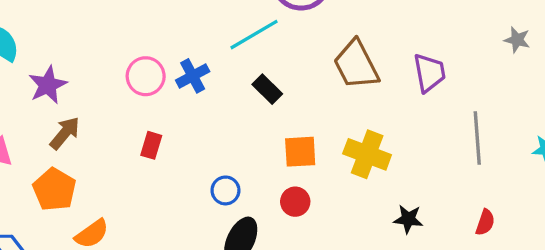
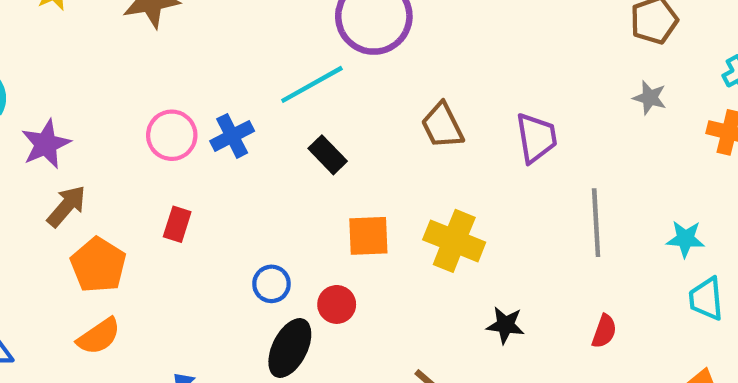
brown trapezoid: (356, 65) -> (442, 126), size x0.7
orange pentagon: (54, 189) -> (98, 265), moved
red circle: (295, 202) -> (337, 304), moved

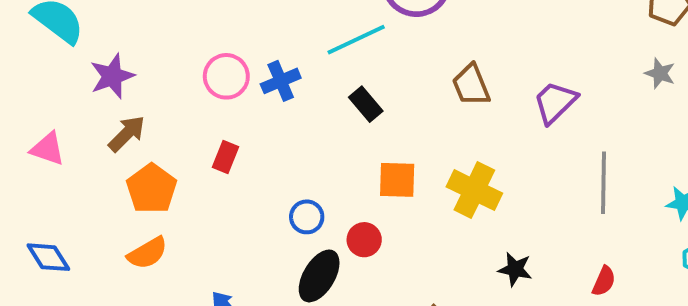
purple trapezoid: (536, 138) -> (555, 102), turned -129

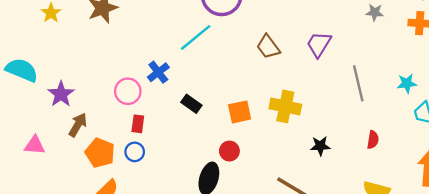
pink circle: (226, 76) -> (128, 91), moved
black rectangle: (366, 104) -> (191, 104), moved
blue circle: (307, 217) -> (135, 152), moved

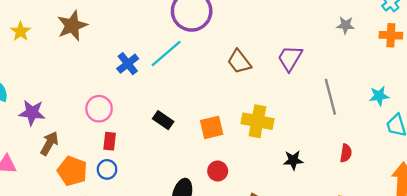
blue cross: (158, 72) -> (128, 64), moved
purple star: (61, 94) -> (32, 113), turned -30
red circle: (229, 151) -> (218, 171), moved

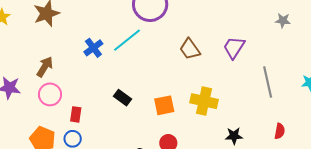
pink circle: (99, 109) -> (50, 94), moved
brown arrow: (49, 143) -> (45, 67), moved

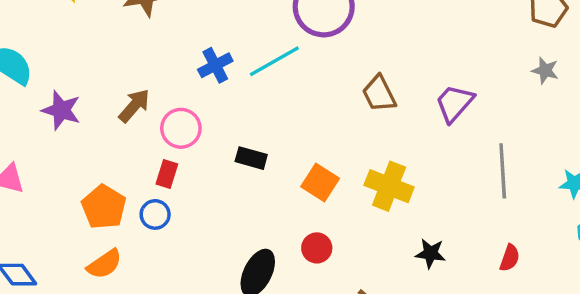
brown arrow: (45, 67) -> (134, 106), moved
pink circle: (50, 94) -> (181, 128), moved
black rectangle: (122, 98) -> (251, 158), turned -30
orange square: (164, 105) -> (320, 182), turned 35

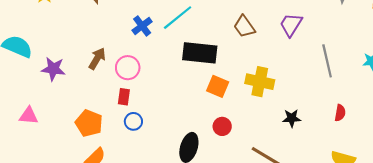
black rectangle: (251, 158) -> (200, 53), moved, size x1.8
blue circle: (155, 214) -> (133, 121), moved

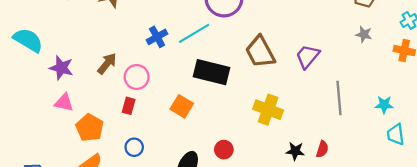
brown trapezoid: (244, 27) -> (260, 52), size x1.4
orange square: (218, 86) -> (182, 106), moved
red semicircle: (340, 113) -> (322, 149), moved
pink triangle: (29, 116) -> (64, 103), moved
blue circle: (133, 121) -> (134, 147), moved

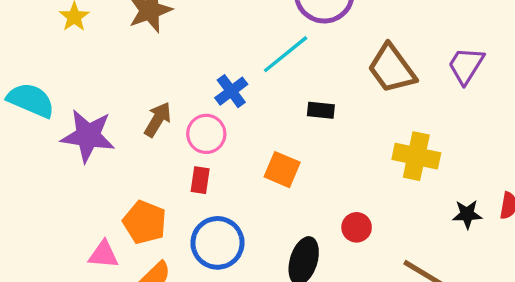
blue cross: (157, 37) -> (231, 91), moved
purple star: (61, 68) -> (88, 136), size x1.4
black rectangle: (212, 72) -> (321, 110), size x0.5
pink triangle: (64, 103) -> (103, 255), moved
blue circle: (134, 147) -> (217, 243), size x1.8

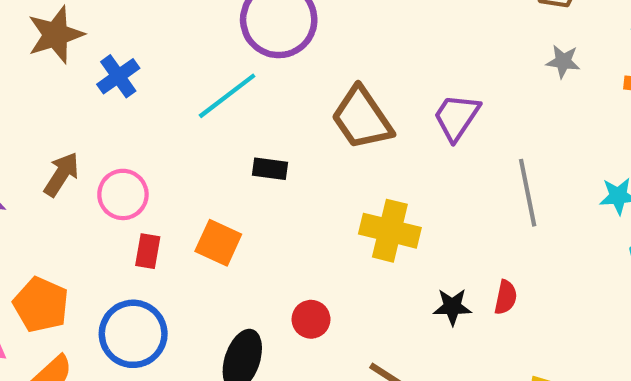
blue cross: (231, 91) -> (118, 76), moved
red rectangle: (200, 180) -> (148, 251), moved

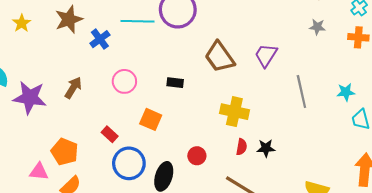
cyan line: (227, 96) -> (138, 21), moved, turned 40
pink circle: (123, 194) -> (124, 81), moved
red rectangle: (148, 251) -> (110, 134), moved, turned -56
red semicircle: (506, 297) -> (242, 147), moved
blue circle: (133, 334) -> (129, 163), moved

